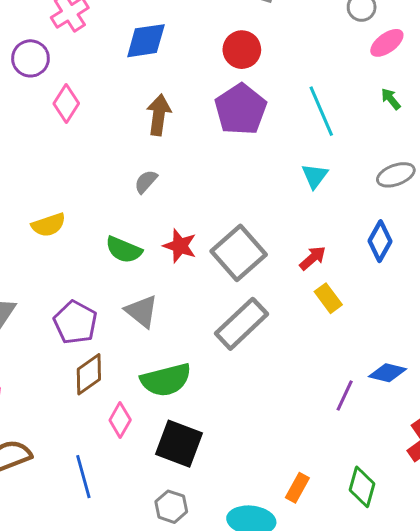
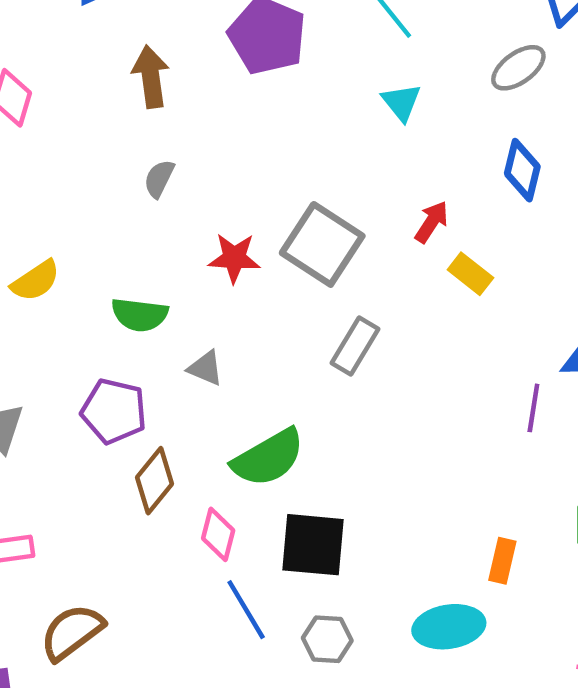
green semicircle: (124, 250) -> (140, 315), moved
gray triangle: (142, 311) -> (205, 368), size x0.7
gray rectangle: (241, 324) -> (355, 346), size x0.7
blue line: (83, 477) -> (246, 610), moved

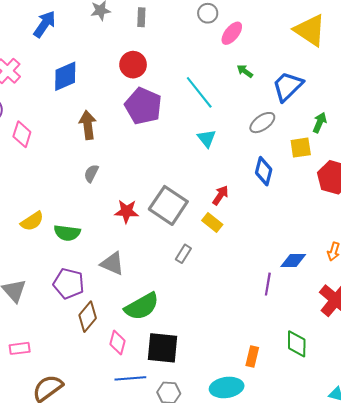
yellow rectangle: (470, 274) -> (212, 223), moved
green semicircle: (140, 315) -> (67, 233), moved
gray rectangle: (355, 346) -> (183, 254), size x0.7
gray triangle: (205, 368) -> (112, 264), size x1.4
blue line: (246, 610) -> (130, 378), turned -64

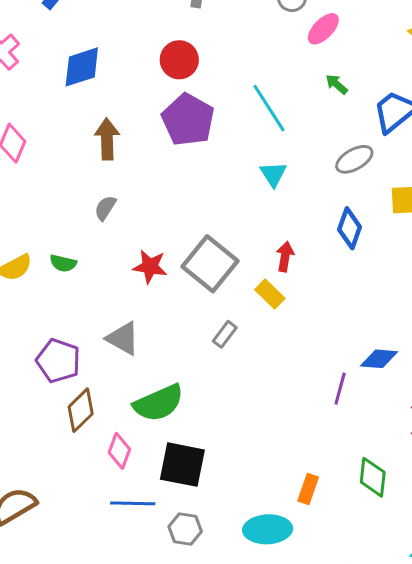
red arrow: (220, 195) -> (285, 257), turned -30
green semicircle: (67, 233) -> (63, 263), moved, size x0.7

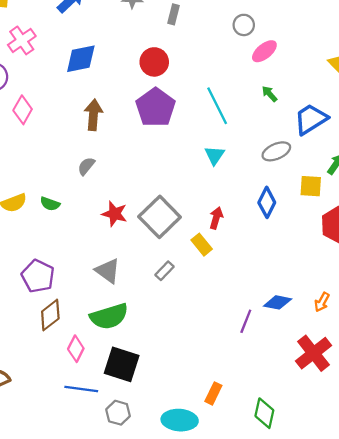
gray triangle: (123, 338) -> (108, 271), moved
green diamond: (373, 477) -> (264, 413), moved

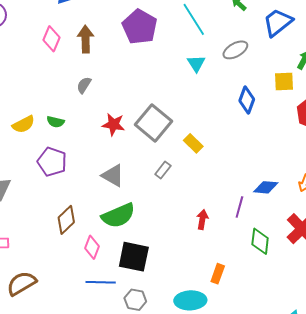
pink diamond: (23, 110) -> (52, 39), moved
gray ellipse: (276, 151) -> (235, 50), moved
red arrow: (216, 218) -> (202, 220), moved
purple pentagon: (38, 276) -> (52, 162), moved
green diamond: (264, 413) -> (260, 241), moved

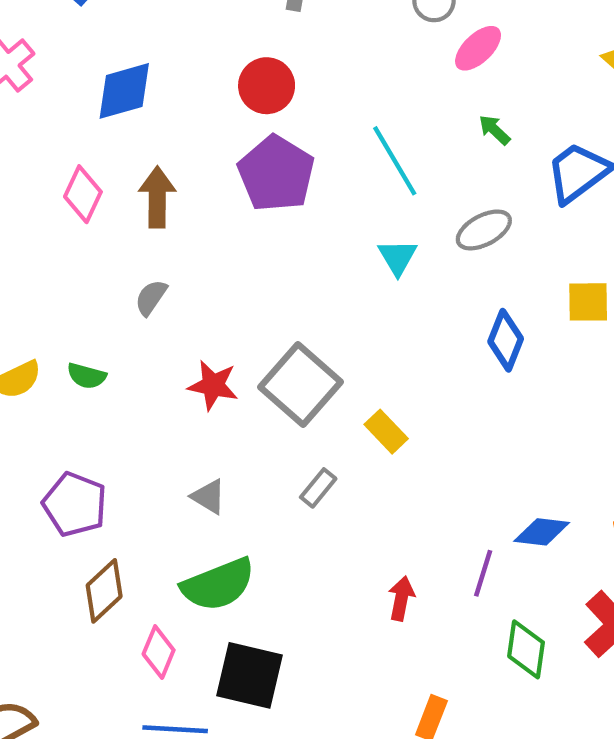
purple pentagon: (52, 162) -> (75, 504), moved
gray triangle: (113, 175) -> (209, 497), size x0.7

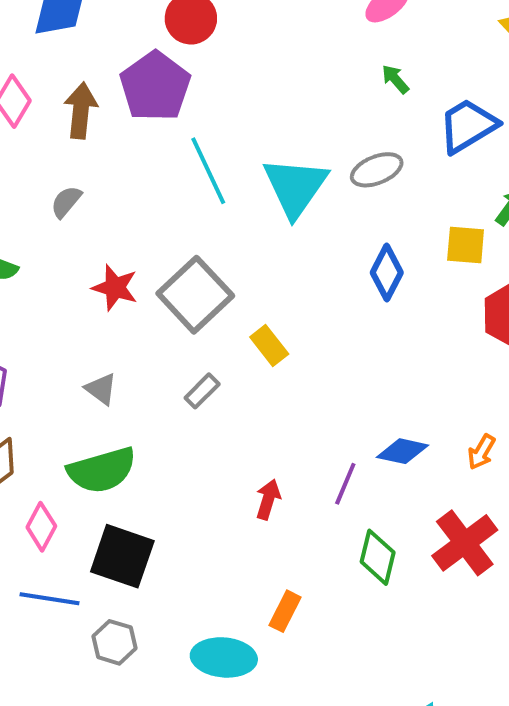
cyan line: (395, 161) -> (208, 171), moved
purple pentagon: (276, 174) -> (155, 86), moved
cyan triangle: (397, 257) -> (295, 187), size x1.8

